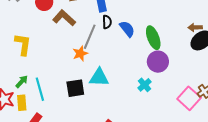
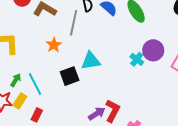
orange star: (80, 54) -> (54, 45), moved
purple circle: (158, 62) -> (153, 50), moved
yellow rectangle: (22, 103) -> (20, 101), turned 49

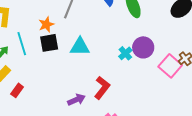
black square: (70, 76) -> (49, 43), moved
cyan line: (35, 84) -> (22, 44), moved
red L-shape: (113, 111) -> (102, 88), moved

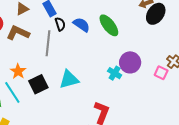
orange star: (46, 24) -> (18, 71), moved
pink square: (170, 66) -> (161, 73), size x0.6

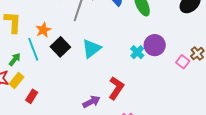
cyan triangle: (69, 79) -> (91, 49), turned -35
black square: (38, 84) -> (60, 47), turned -30

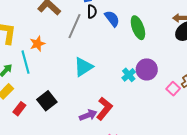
black square: (60, 47) -> (47, 101), moved
purple arrow: (91, 102) -> (88, 115), moved

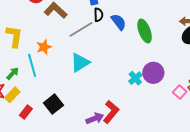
gray line: (74, 26) -> (81, 29), turned 35
cyan triangle: (83, 67) -> (80, 63), moved

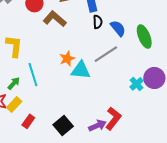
gray line: (81, 29) -> (106, 54), moved
orange star: (44, 47) -> (67, 59), moved
cyan triangle: (80, 63) -> (81, 70), turned 40
black square: (53, 104) -> (63, 126), moved

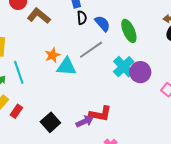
cyan cross: (137, 84) -> (124, 67), moved, size x1.5
red L-shape: (113, 118) -> (100, 114), turned 65
red rectangle: (28, 121) -> (16, 111), moved

